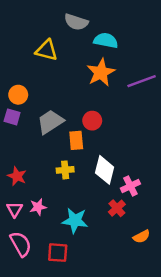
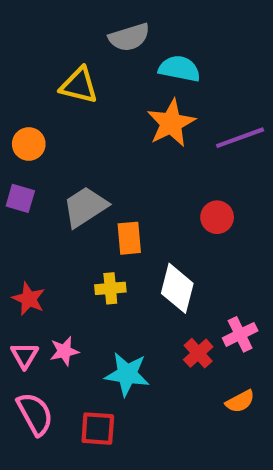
gray semicircle: (76, 22) -> (129, 37), turned -35
orange circle: (18, 95) -> (29, 144), moved
red circle: (92, 121) -> (217, 217), moved
pink cross: (130, 186) -> (240, 334), moved

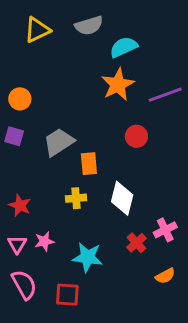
cyan semicircle: (179, 69) -> (124, 47), turned -36
yellow triangle: (79, 85) -> (37, 30), moved, turned -40
red circle: (217, 217) -> (136, 136), moved

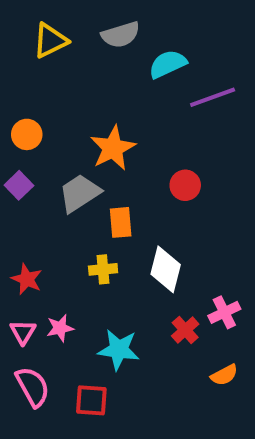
orange star: (118, 84) -> (113, 148), moved
purple line: (165, 95) -> (213, 97), moved
purple square: (14, 136) -> (19, 185), turned 30

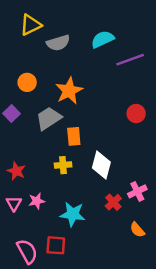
gray semicircle: (121, 35) -> (58, 43), moved
orange circle: (27, 134) -> (27, 82), moved
red circle: (185, 185) -> (136, 114), moved
orange semicircle: (224, 375) -> (137, 230), turned 77
pink semicircle: (33, 387) -> (27, 251), moved

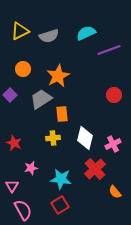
yellow triangle: (31, 25) -> (20, 31), moved
pink cross: (137, 191) -> (113, 144), moved
red cross: (113, 202) -> (95, 169), size x1.5
pink triangle: (14, 203) -> (12, 186), moved
red square: (56, 245) -> (60, 205), moved, turned -36

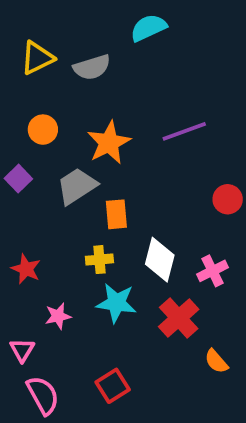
cyan semicircle: (86, 33) -> (148, 28), moved
purple line: (109, 50) -> (184, 131), moved
red circle: (114, 95) -> (228, 199), moved
cyan star: (61, 179) -> (116, 303), moved

